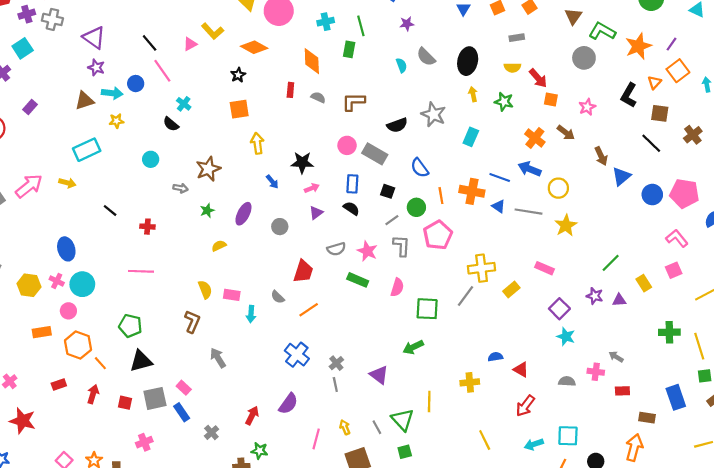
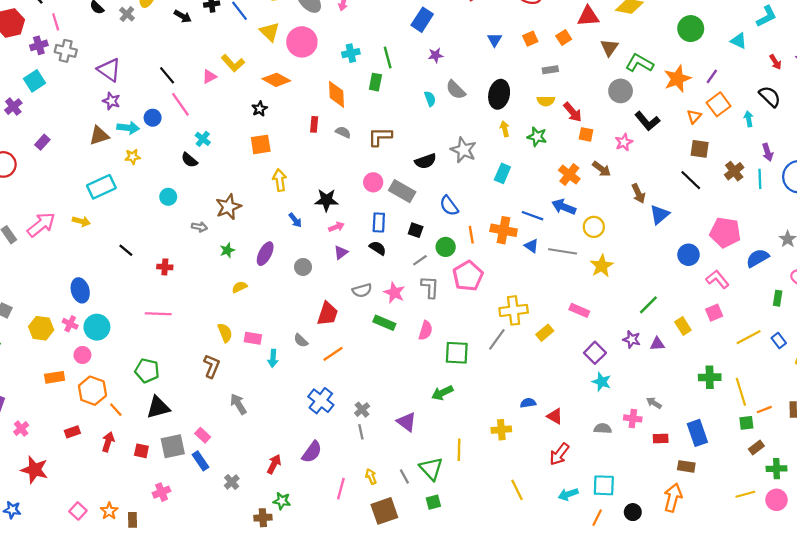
black L-shape: (629, 95) -> (647, 121), moved, turned -70
blue circle: (652, 195) -> (688, 255), moved
blue rectangle: (676, 397) -> (697, 433), moved

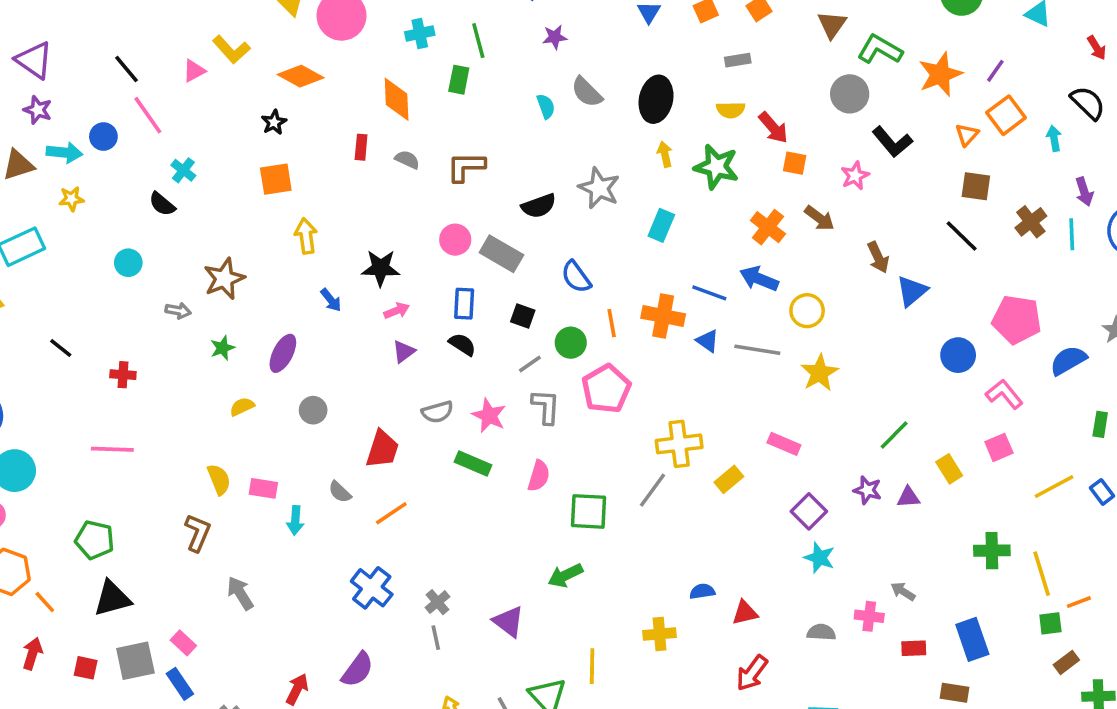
green star: (537, 137) -> (716, 167), size x1.4
gray circle: (303, 267) -> (313, 410), moved
red triangle: (555, 416) -> (745, 613), turned -42

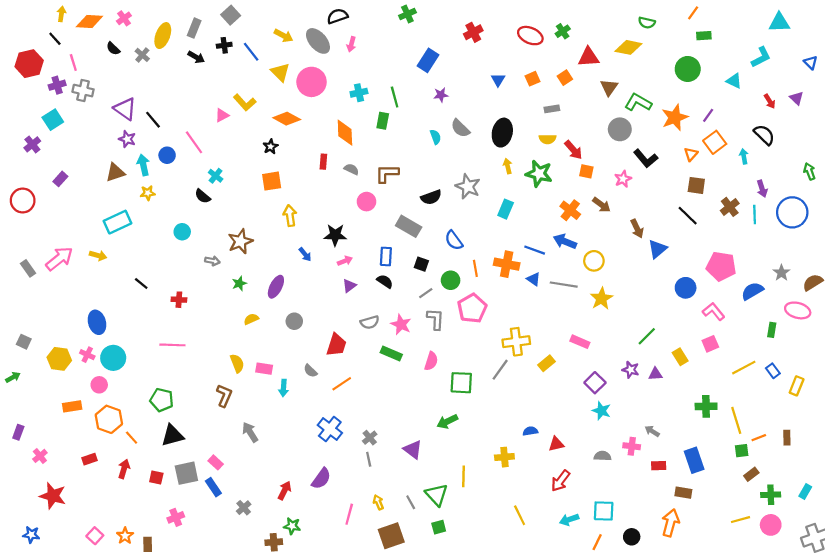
black line: (127, 69) -> (153, 120), moved
cyan arrow: (64, 153) -> (143, 165), turned -108
pink circle: (455, 240) -> (366, 202), moved

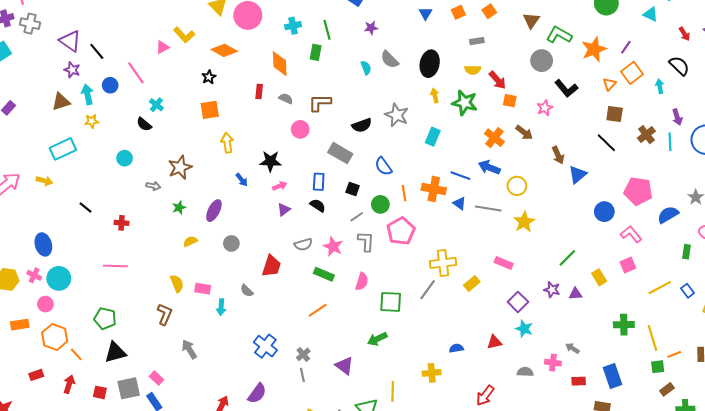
orange line: (342, 384) -> (318, 310), moved
red triangle: (556, 444) -> (494, 342), moved

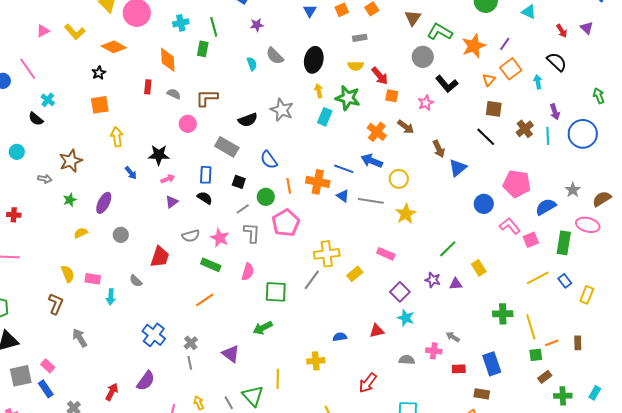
pink triangle: (163, 47) -> (43, 31), moved
cyan rectangle: (433, 137) -> (325, 117), moved
green rectangle: (686, 252) -> (564, 243), size x1.6
pink square: (628, 265) -> (531, 240), moved

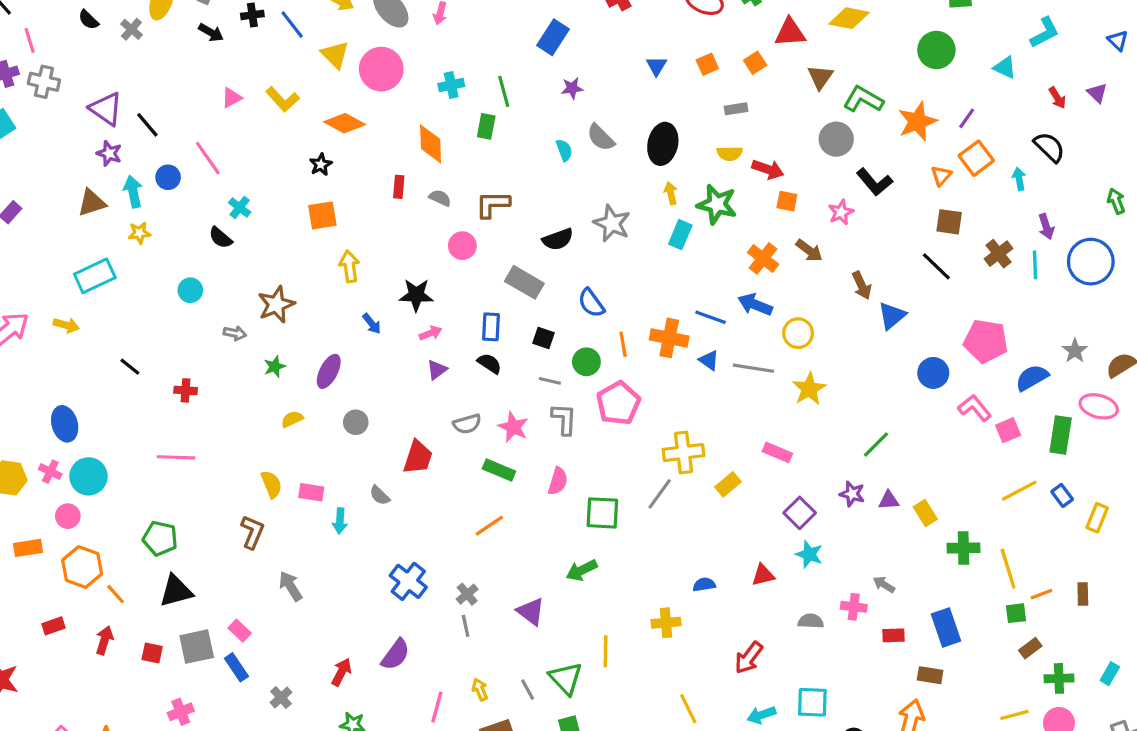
red arrow: (380, 76) -> (768, 169), turned -30
gray line: (243, 209) -> (550, 381), turned 48
yellow rectangle: (479, 268) -> (925, 513), moved

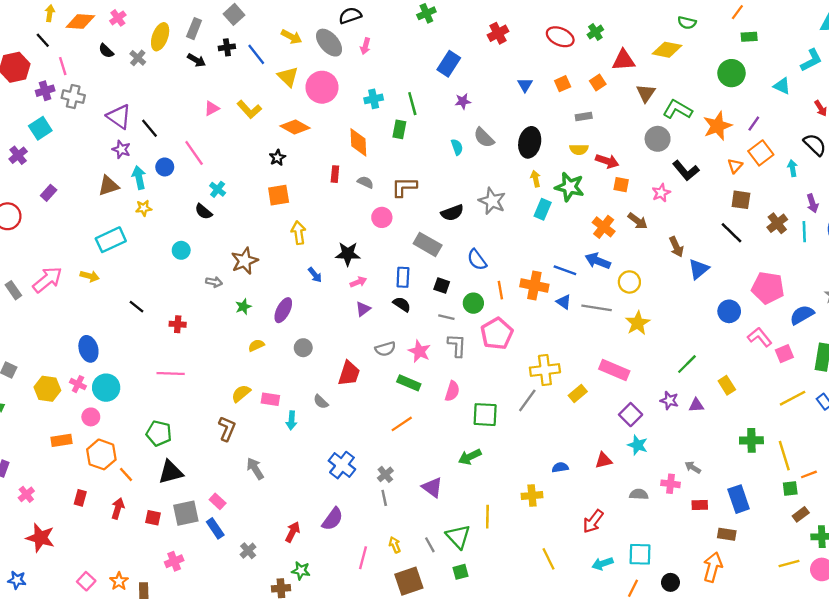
pink rectangle: (777, 452) -> (614, 370), size x1.4
yellow semicircle: (271, 484) -> (241, 393), turned -108
yellow rectangle: (925, 513) -> (727, 385), moved
red rectangle: (53, 626) -> (80, 498), turned -56

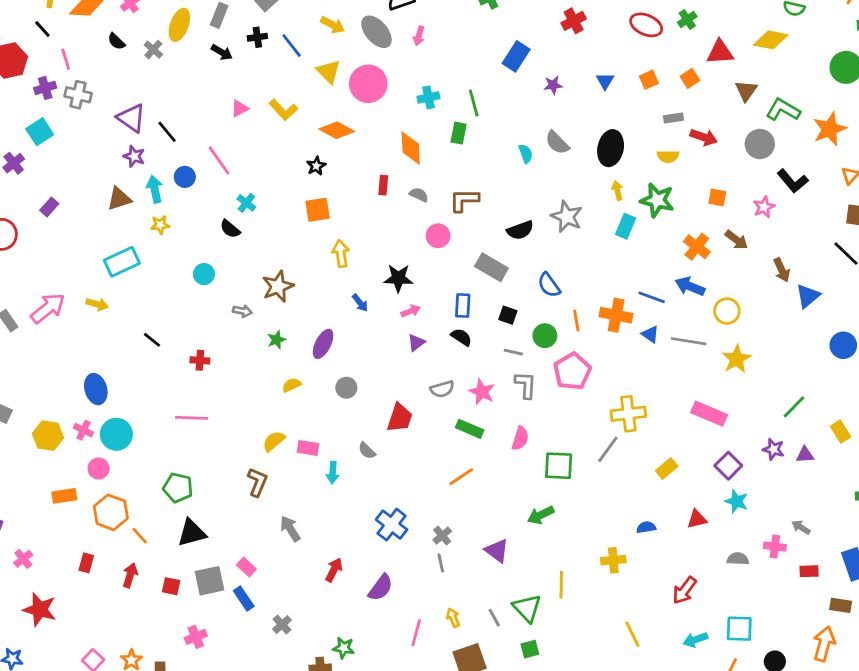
purple star: (463, 101) -> (553, 85), moved
red arrow: (607, 161) -> (704, 137), moved
yellow rectangle: (578, 393) -> (667, 468), moved
red arrow: (293, 532) -> (334, 570), moved

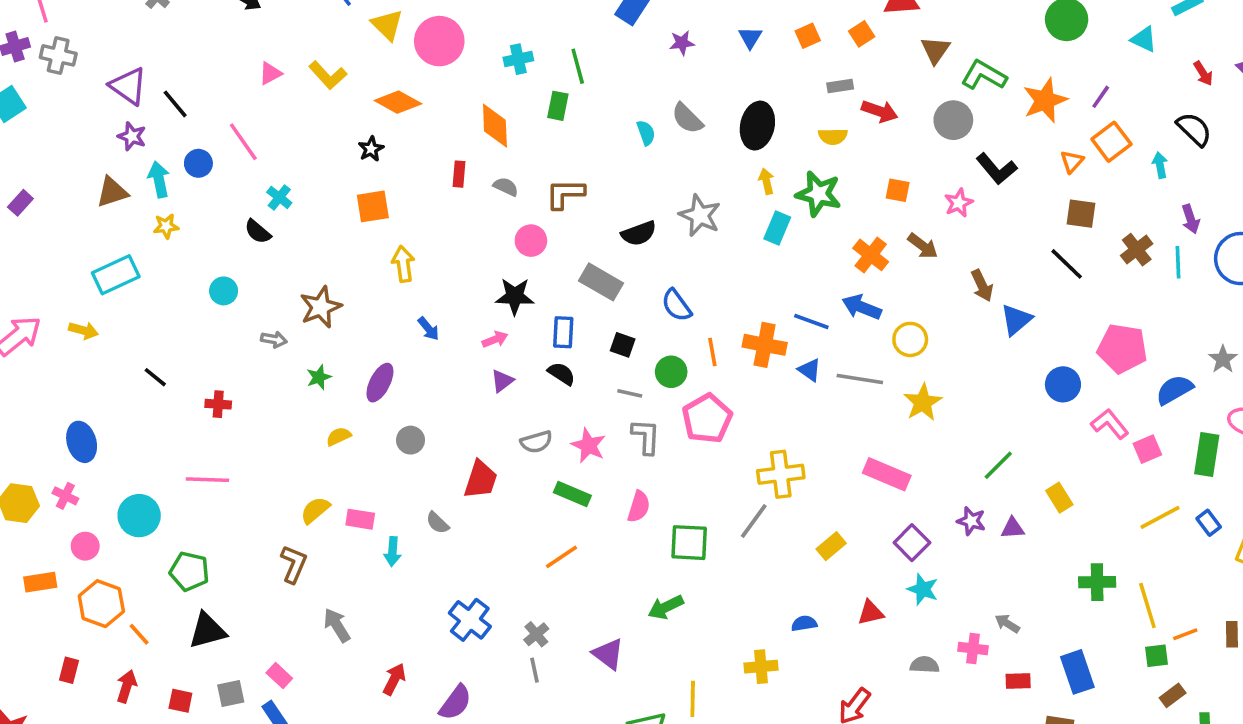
black star: (398, 278) -> (515, 296), moved
cyan circle: (116, 434) -> (139, 516), moved
gray square: (209, 581) -> (231, 694), size x0.7

